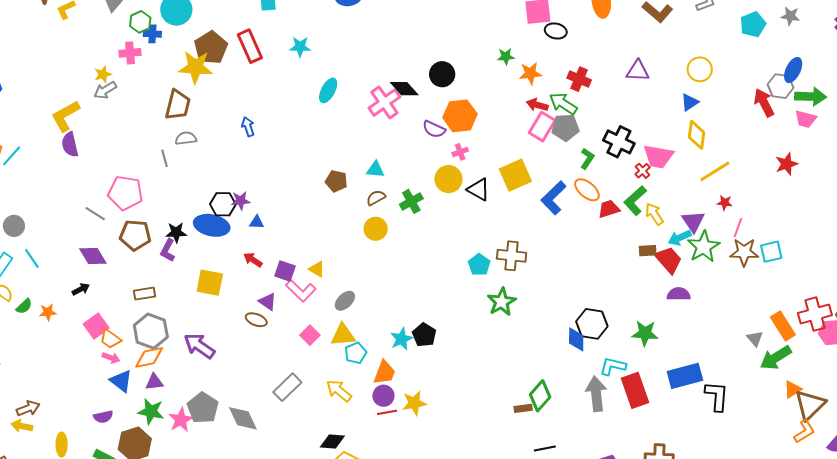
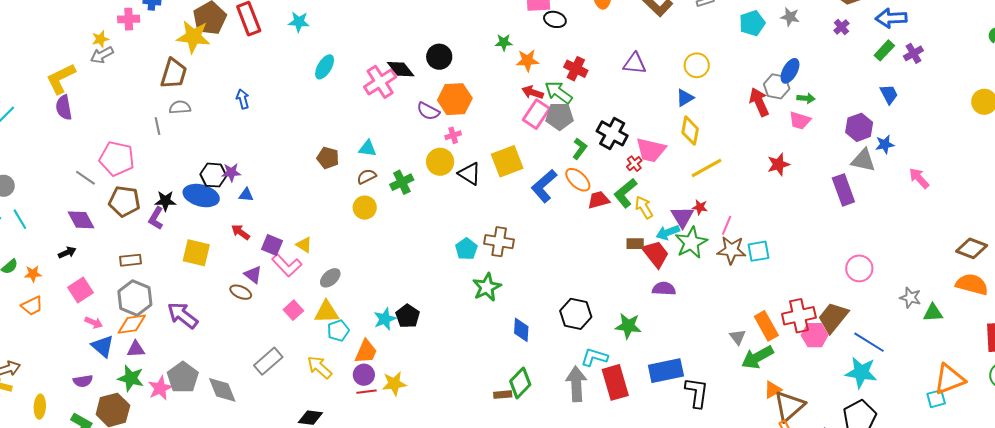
green arrow: (811, 97) -> (806, 98), size x0.6
red star: (725, 203) -> (700, 207), moved
orange trapezoid: (110, 339) -> (32, 306), moved, turned -65
blue diamond: (576, 339) -> (521, 330), moved

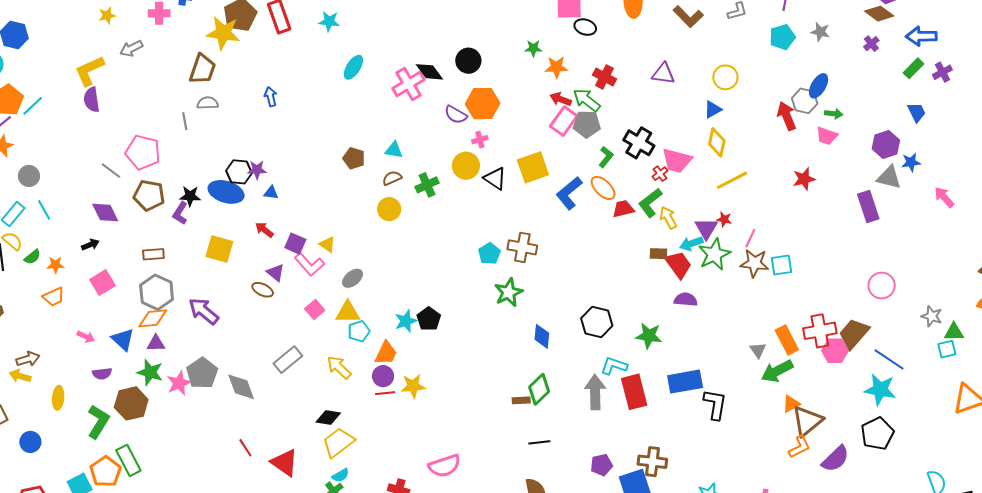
yellow star: (100, 39) -> (107, 16), moved
pink arrow: (94, 323) -> (86, 337), moved
cyan square: (936, 399) -> (947, 349), moved

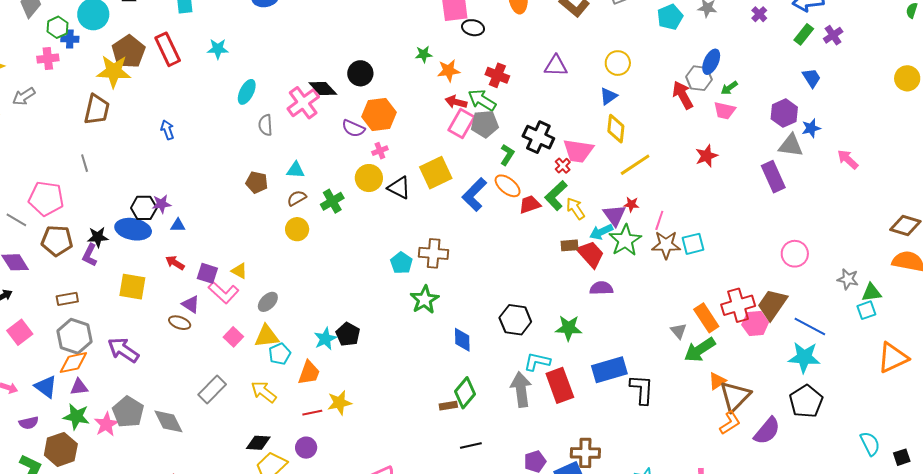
gray semicircle: (208, 103) -> (265, 125), moved, turned -85
green arrow: (834, 114) -> (729, 88), turned 144
purple circle: (383, 376) -> (306, 448), moved

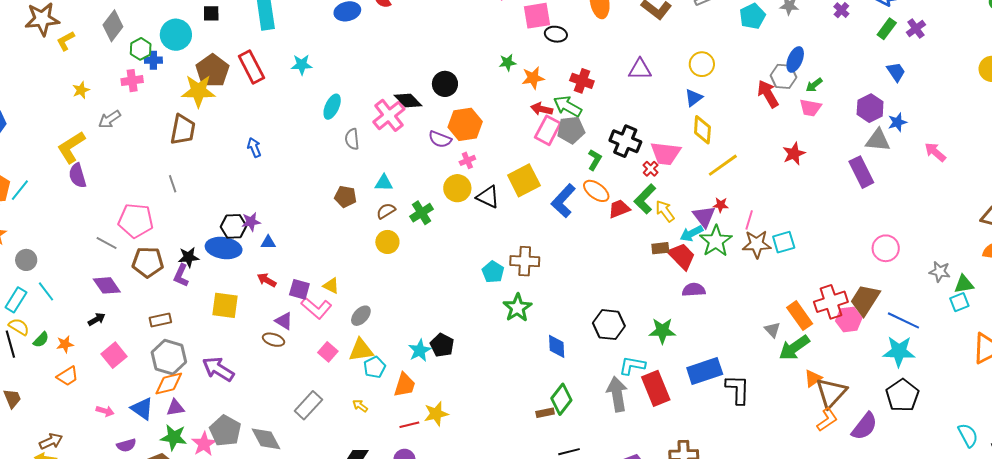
yellow arrow: (264, 392) -> (360, 406), size x0.6

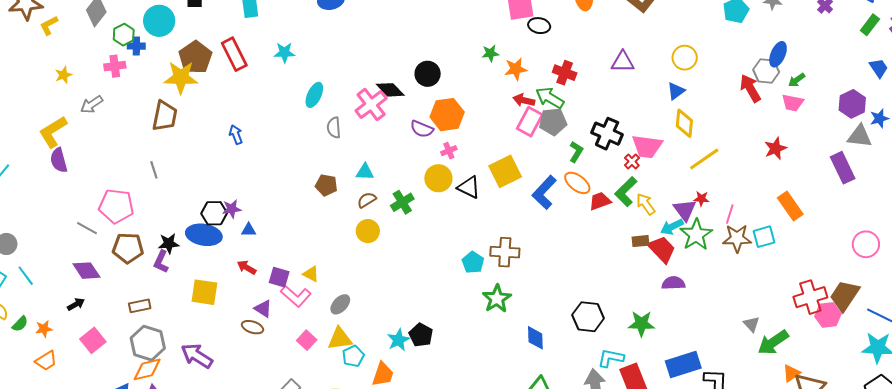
orange rectangle: (800, 316) -> (790, 206), moved

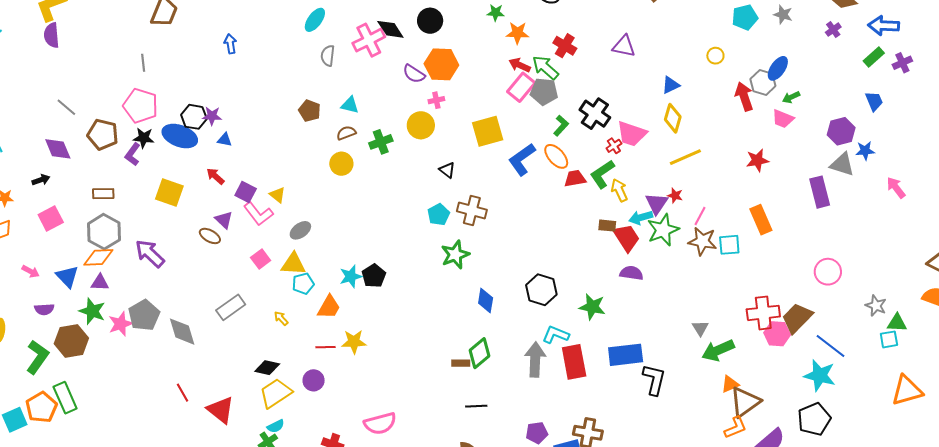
yellow circle: (685, 58) -> (715, 56), moved, size x0.7
black triangle: (469, 187) -> (447, 170), moved, size x0.7
pink pentagon: (116, 206) -> (141, 106), moved

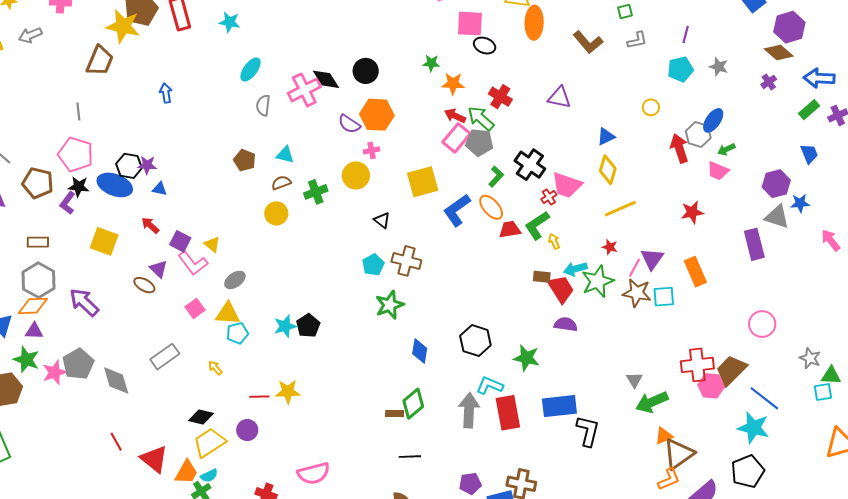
yellow arrow: (619, 190) -> (554, 241), size x0.7
purple triangle: (657, 203) -> (652, 259), moved
orange trapezoid: (329, 307) -> (186, 472), moved

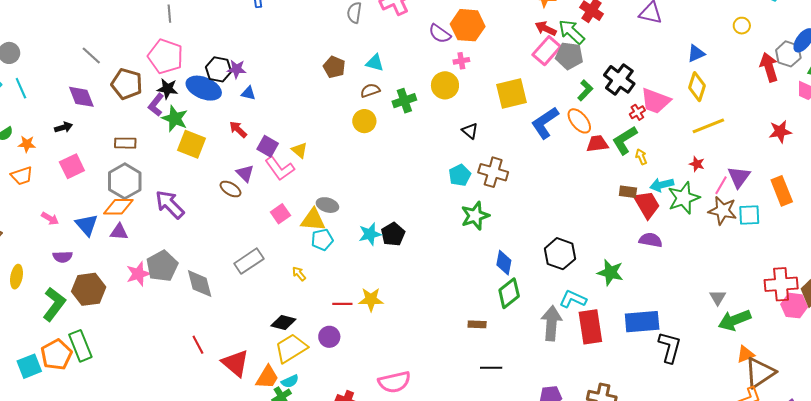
gray ellipse: (235, 280) -> (327, 205), moved, turned 50
green star: (26, 360) -> (175, 119), moved
green diamond: (413, 404) -> (509, 293), moved

